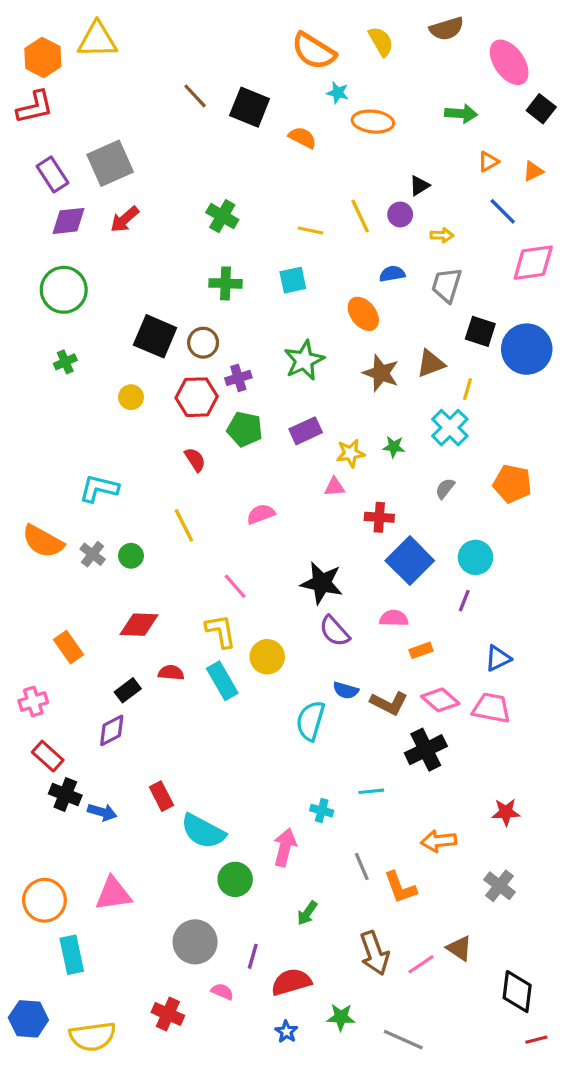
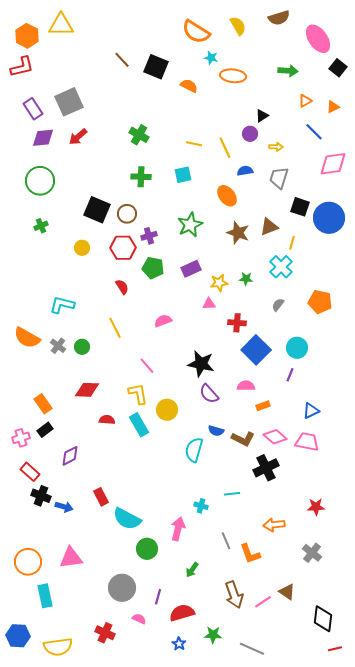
yellow line: (360, 216) -> (225, 148), moved
black rectangle: (128, 690) -> (45, 430), moved

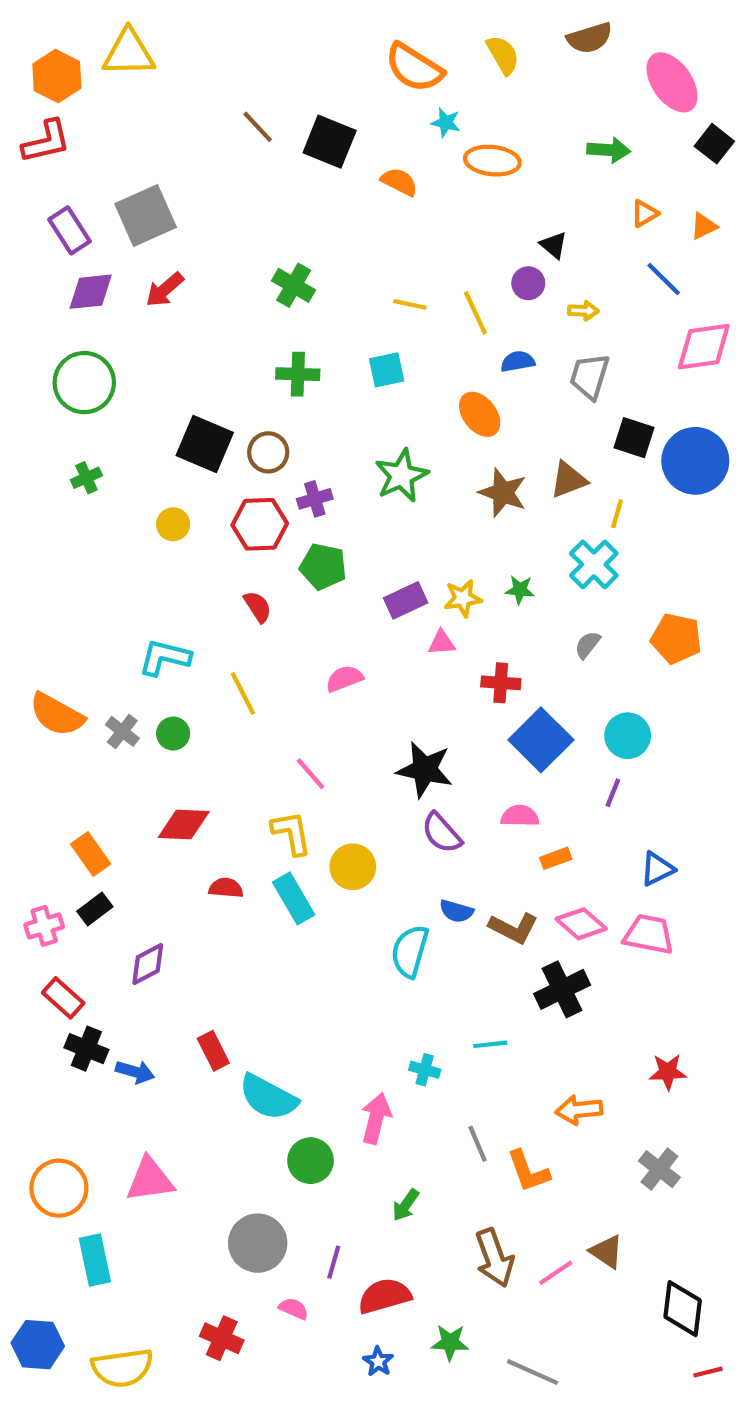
black triangle: (262, 116) -> (554, 245), turned -48
purple rectangle: (191, 269) -> (406, 600), moved
cyan L-shape: (62, 305) -> (165, 657), moved

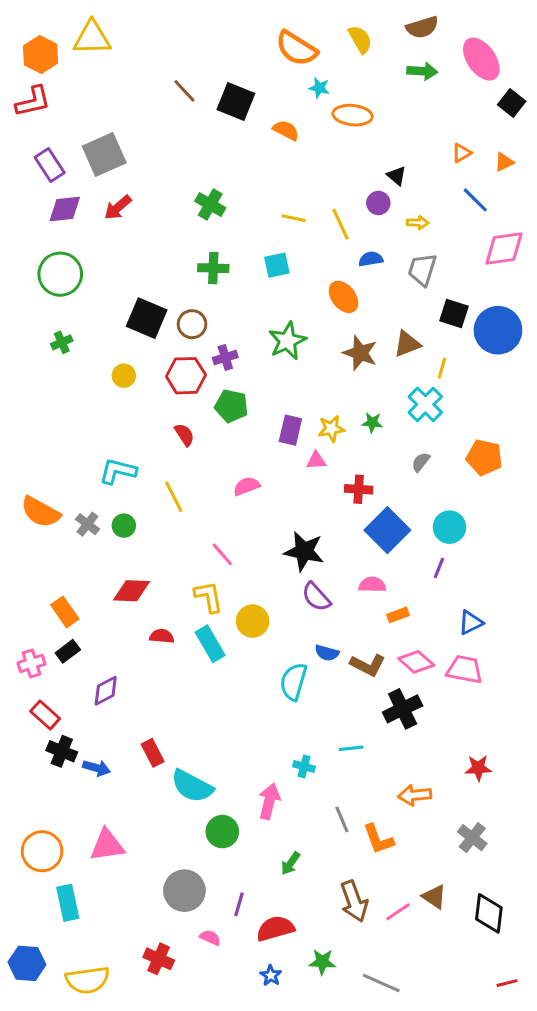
green arrow: (609, 150) -> (422, 71), moved
purple rectangle: (406, 600) -> (290, 430), turned -52
black diamond: (683, 1309) -> (489, 913), moved

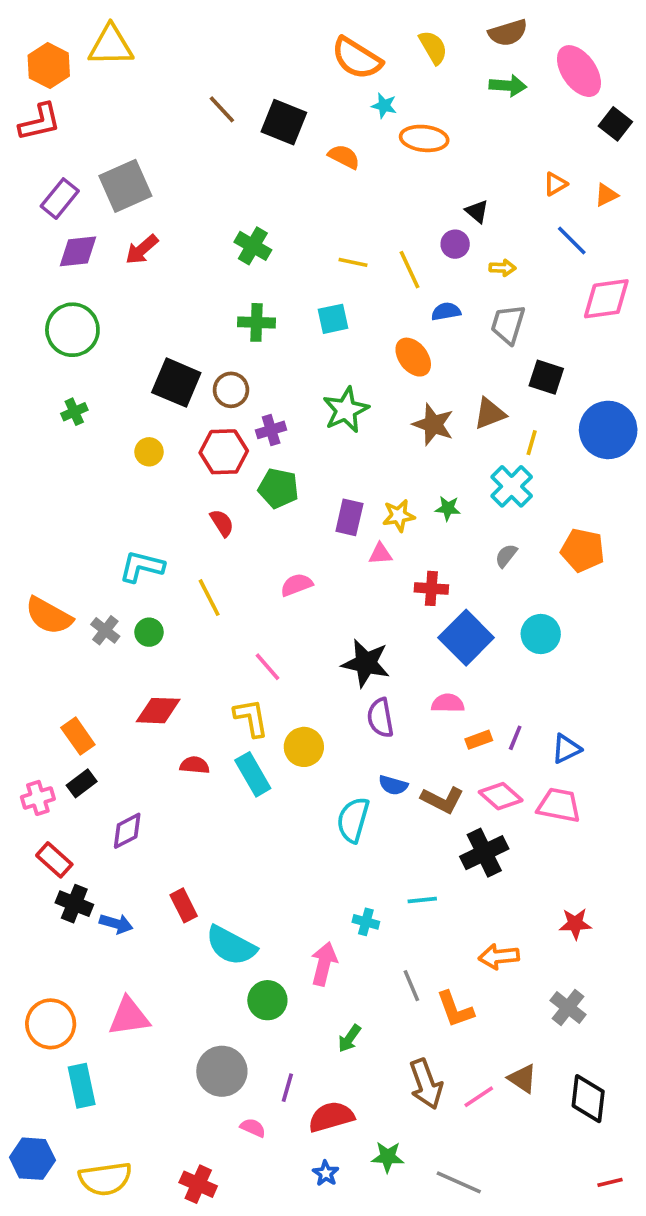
purple rectangle: (50, 165) -> (60, 199), turned 72
blue circle: (498, 330) -> (608, 430), moved
purple line: (439, 568) -> (515, 738), moved
purple semicircle: (316, 597) -> (380, 718), turned 32
red cross: (159, 959) -> (198, 1184), moved

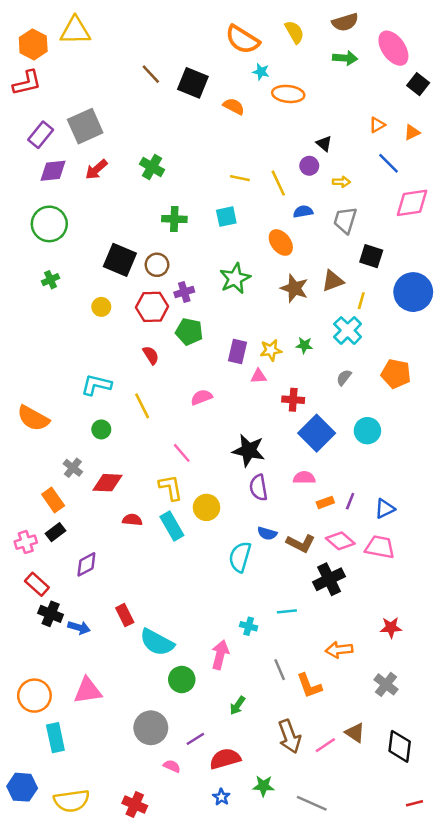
green cross: (253, 246) -> (152, 167), moved
gray cross: (105, 630) -> (73, 468), moved
purple line: (287, 1088) -> (195, 739), turned 42

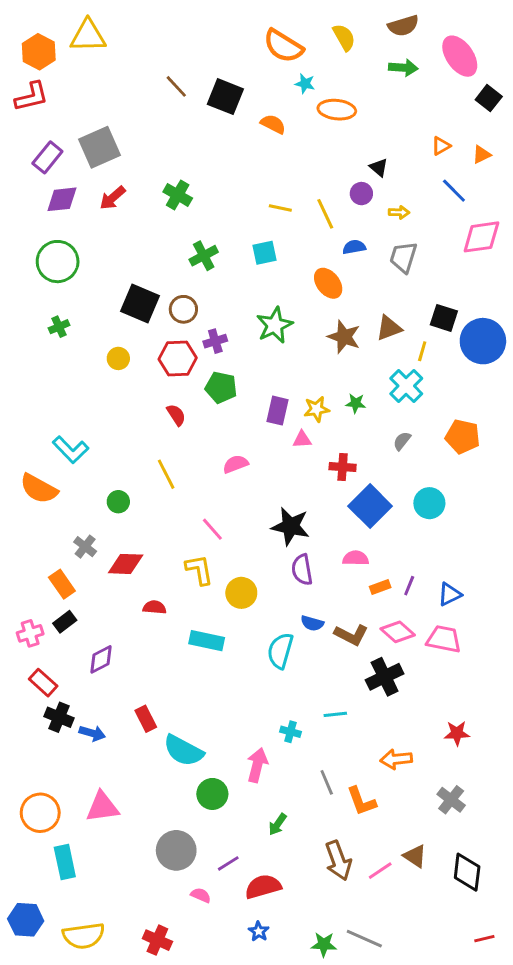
green cross: (174, 219) -> (204, 256), turned -30
black square: (371, 256) -> (444, 318), moved
cyan L-shape: (96, 385) -> (71, 450), moved, turned -148
cyan rectangle: (172, 526) -> (207, 641), moved, turned -48
green star: (263, 786) -> (324, 944), moved

